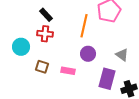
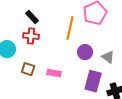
purple circle: (88, 54) -> (85, 52), moved

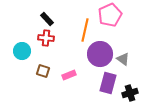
purple circle: (85, 52) -> (100, 54), size x1.6
pink rectangle: (54, 73) -> (69, 75), turned -32

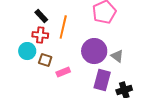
orange line: (85, 30) -> (63, 27), moved
cyan circle: (22, 51) -> (27, 51), moved
brown square: (43, 71) -> (45, 60), moved

